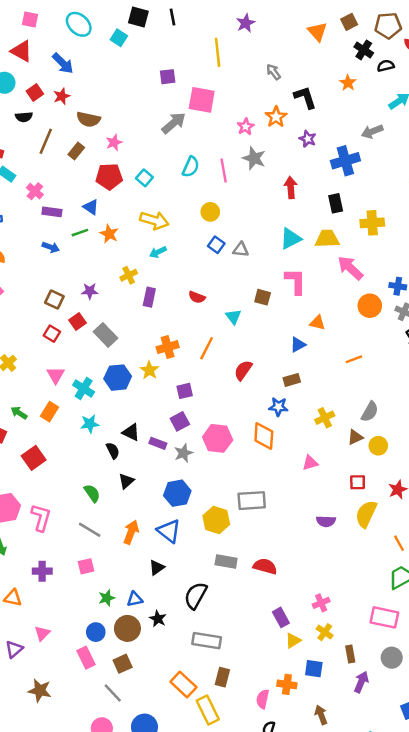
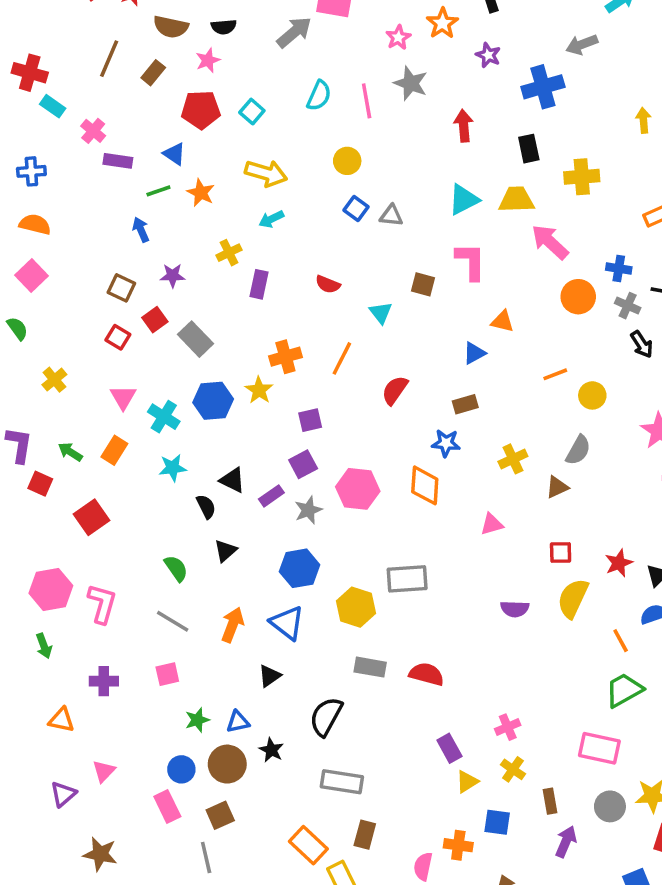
black semicircle: (24, 117) -> (224, 27), moved
blue arrow: (51, 247) -> (141, 230), moved, turned -133
purple rectangle: (158, 443) -> (271, 496), turned -56
yellow circle: (378, 446) -> (592, 395), moved
gray line: (113, 693) -> (206, 858), turned 30

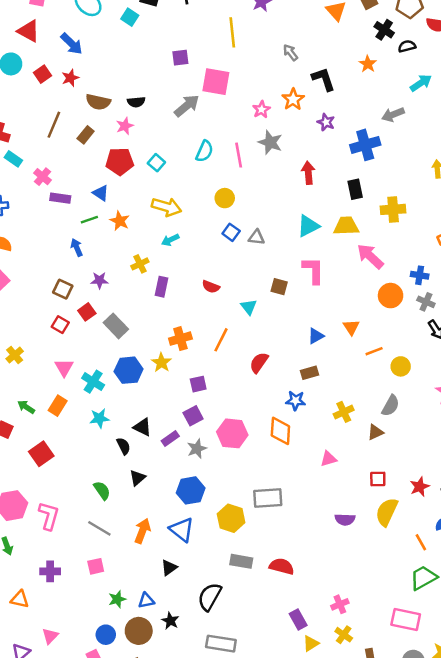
orange triangle: (502, 321) -> (351, 327), moved, turned 42

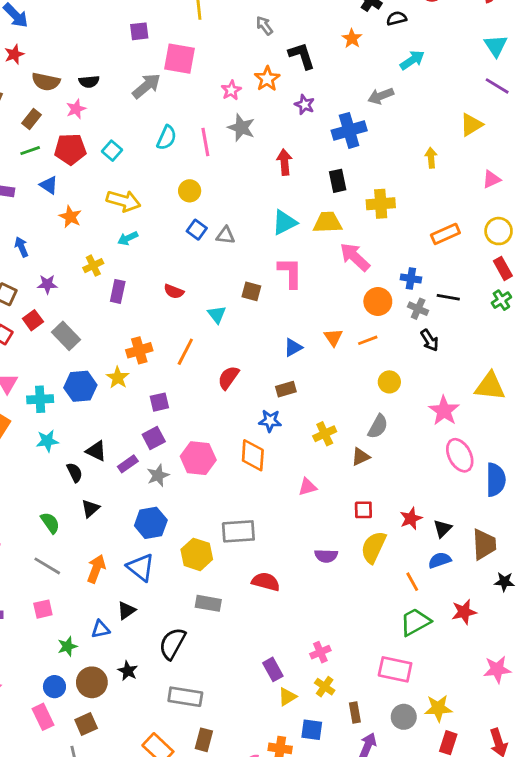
green line: (89, 220) -> (30, 151), moved
orange line: (374, 351) -> (368, 340), moved
cyan cross: (93, 382) -> (40, 399), turned -35
red semicircle: (282, 566) -> (266, 582), moved
blue triangle: (146, 601) -> (100, 629), moved

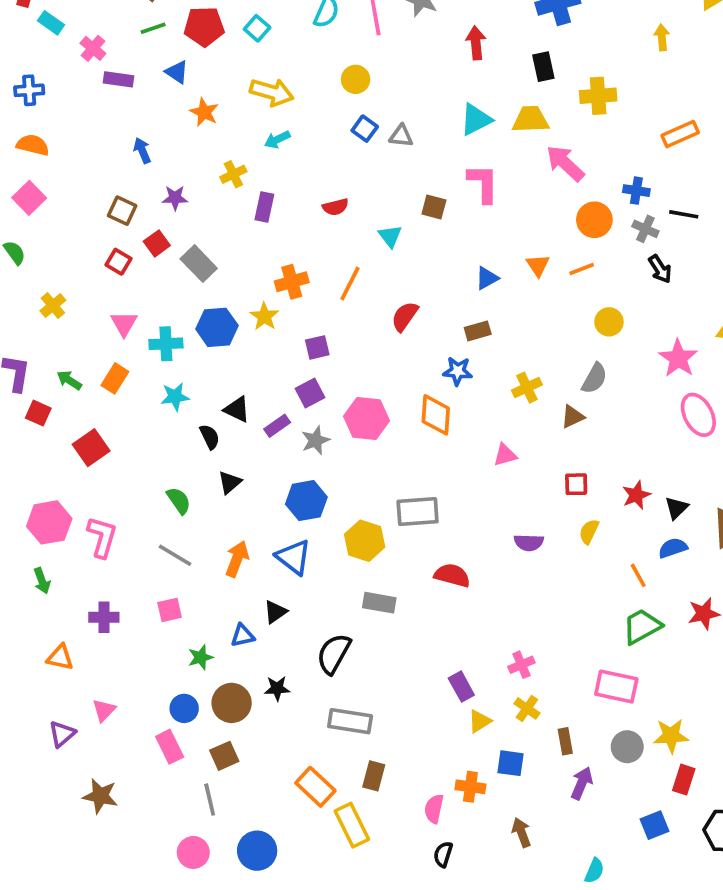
red semicircle: (174, 291) -> (335, 207), turned -36
yellow semicircle: (374, 547) -> (589, 532), size x0.6
black star: (128, 671) -> (277, 688), turned -30

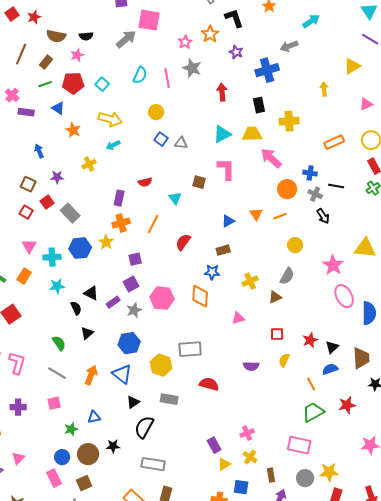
purple rectangle: (264, 207) -> (119, 198), moved
black triangle: (275, 612) -> (133, 402), moved

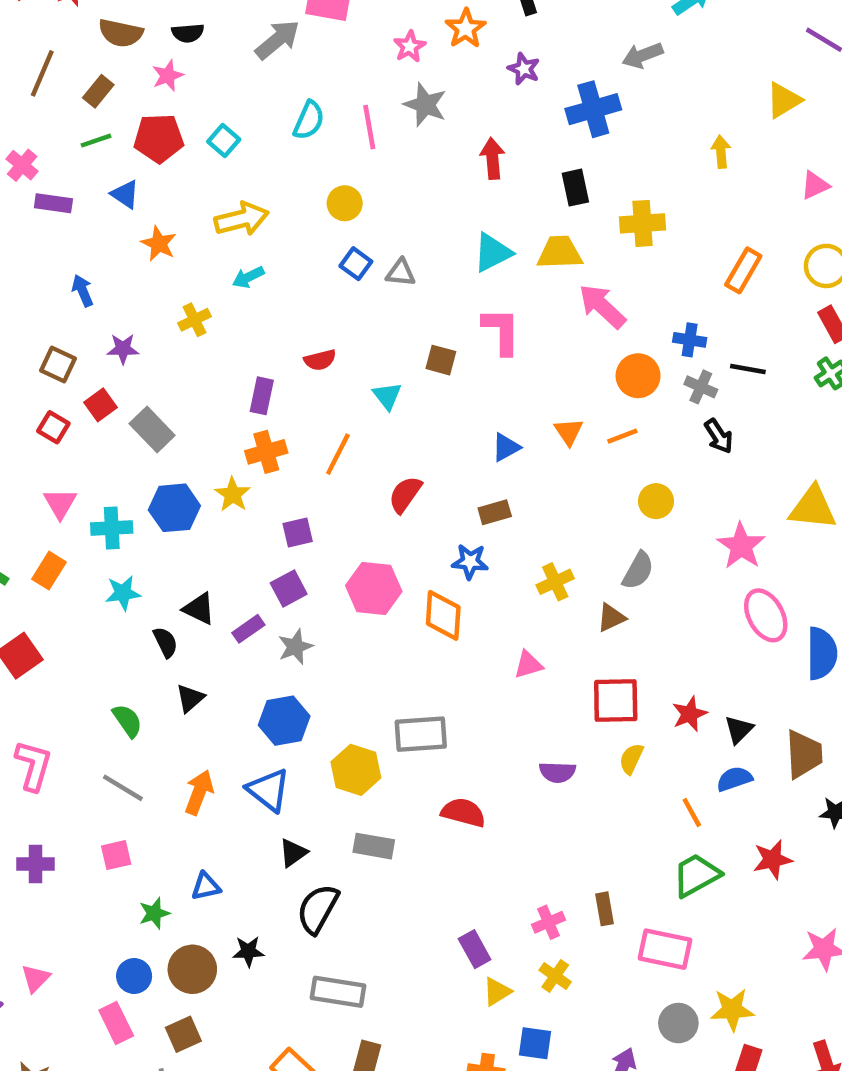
yellow arrow: (110, 119) -> (242, 219), turned -30
orange rectangle: (334, 142) -> (743, 270), turned -36
pink hexagon: (162, 298) -> (374, 588), moved
red square: (277, 334) -> (616, 700), size x1.6
brown rectangle: (271, 475) -> (604, 909), moved

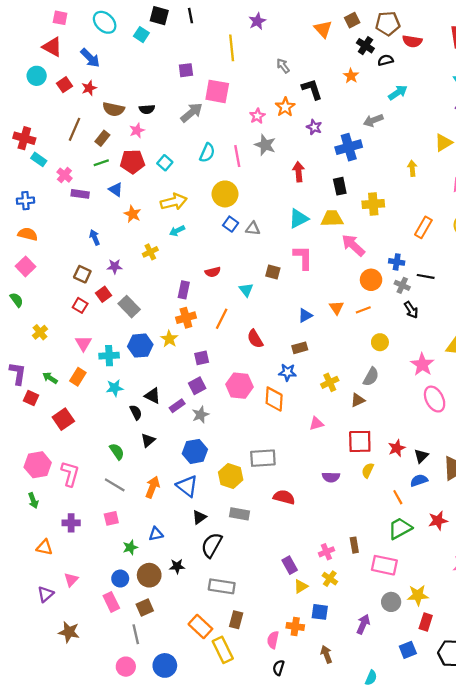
yellow circle: (345, 203) -> (225, 194), size x1.5
red semicircle: (405, 494) -> (255, 339), turned -66

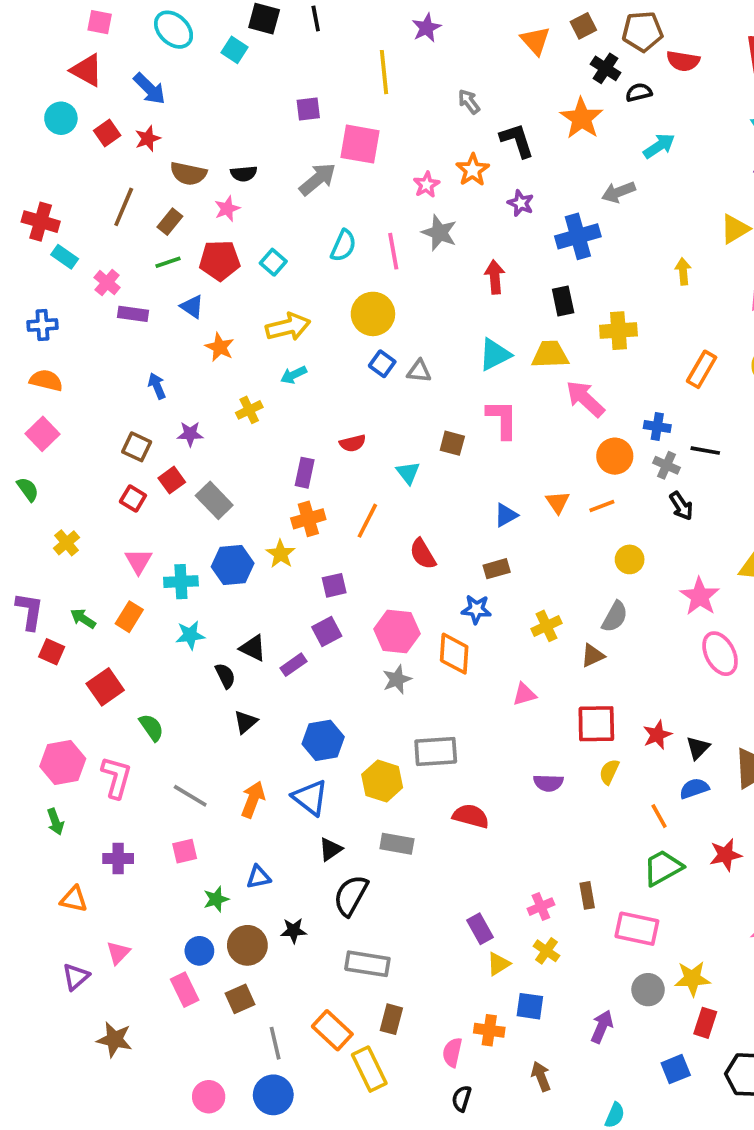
orange star: (351, 76) -> (582, 118), size x1.6
gray star: (200, 415) -> (397, 679), moved
green semicircle: (117, 451) -> (151, 727), moved
gray line: (136, 634) -> (275, 1043), moved

